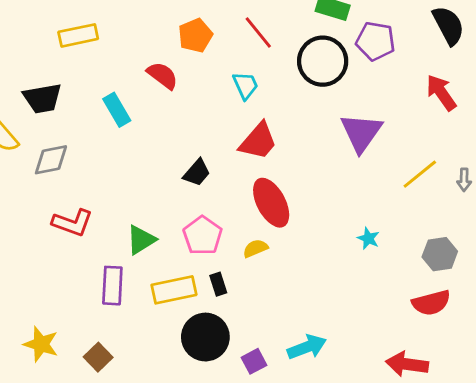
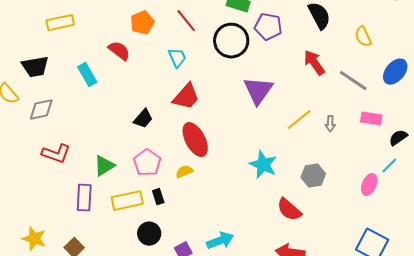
cyan star: (368, 238) -> (263, 165), size x1.8
red semicircle: (431, 303) -> (289, 210), moved, turned 56
black circle: (205, 337) -> (149, 234), size x0.7

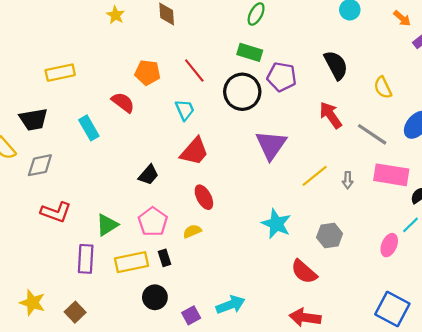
orange pentagon: (142, 23) -> (147, 73), turned 30
pink rectangle: (371, 119) -> (391, 175), size x1.5
red ellipse: (195, 140) -> (204, 197), size x0.7

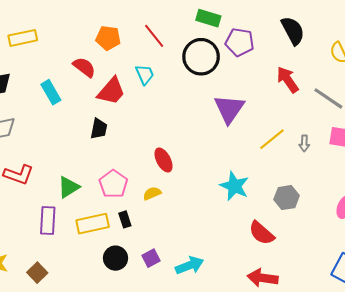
red trapezoid: (194, 151) -> (111, 91), moved
black trapezoid: (149, 175) -> (99, 129), moved, turned -30
purple square: (191, 315) -> (151, 258), moved

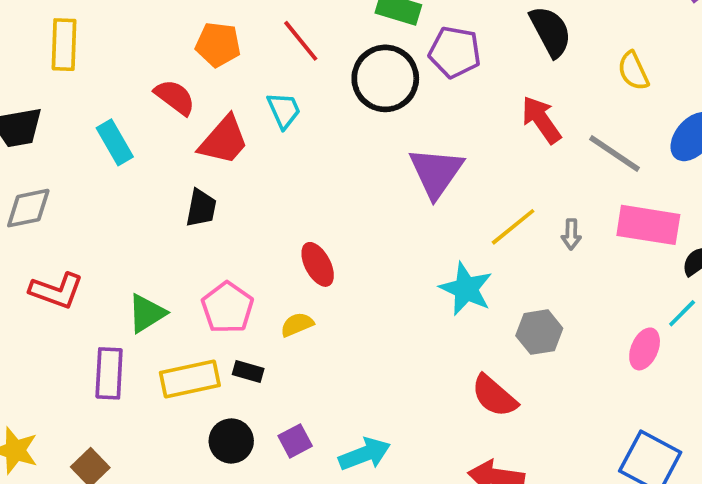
yellow rectangle: (23, 38) -> (64, 45), turned -76
cyan star: (234, 186) -> (466, 289), moved
black rectangle: (125, 219) -> (248, 371), turned -56

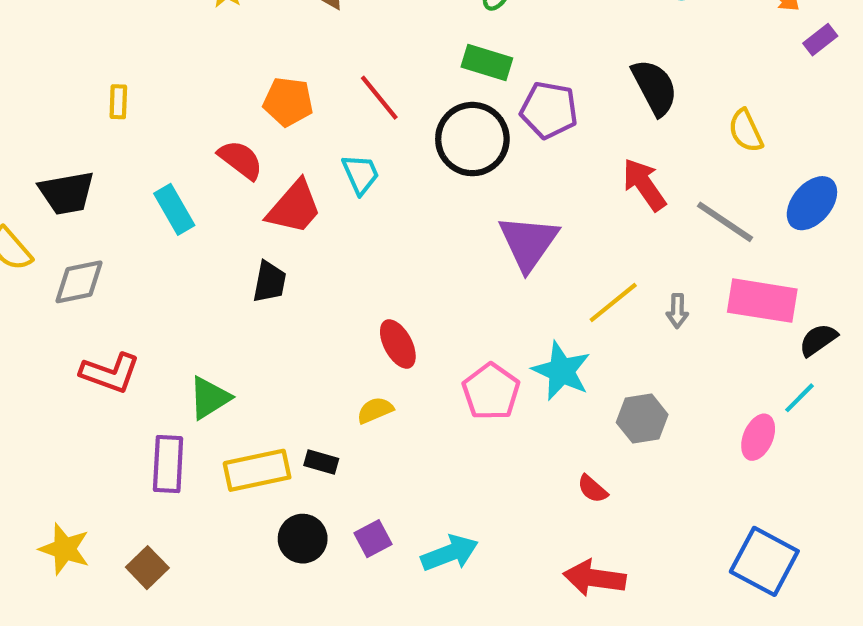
yellow rectangle: (64, 45) -> (118, 102), size x0.6
pink pentagon: (227, 308) -> (491, 392), moved
red semicircle: (494, 396) -> (592, 489), size x0.6

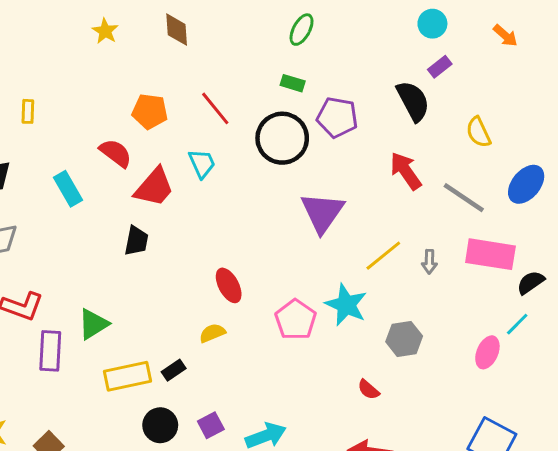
purple rectangle: (820, 40) -> (440, 67), moved
green rectangle: (487, 62) -> (293, 83), size x0.7
black rectangle: (321, 462) -> (174, 370), turned -50
purple rectangle: (168, 464) -> (50, 351), moved

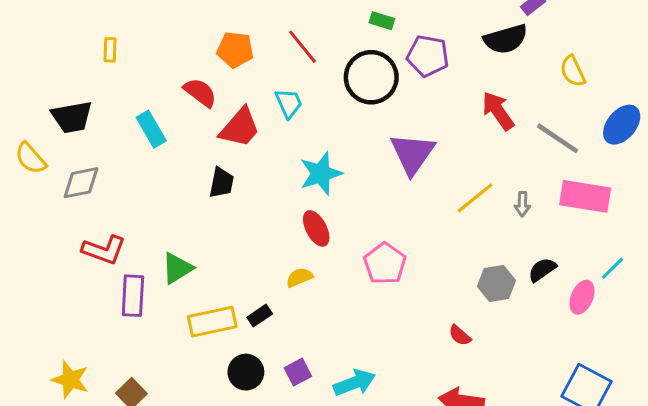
black semicircle: (413, 101) -> (506, 39), turned 102
black semicircle: (531, 282) -> (542, 270), moved
cyan star: (346, 305) -> (321, 173), moved, turned 30

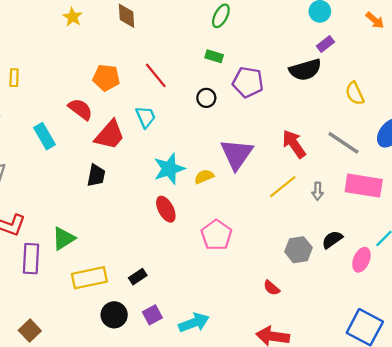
black circle: (371, 77) -> (206, 98), size x0.5
red arrow: (498, 111) -> (294, 144), moved
yellow semicircle: (299, 277) -> (204, 177), moved
black rectangle: (260, 316) -> (138, 277), moved

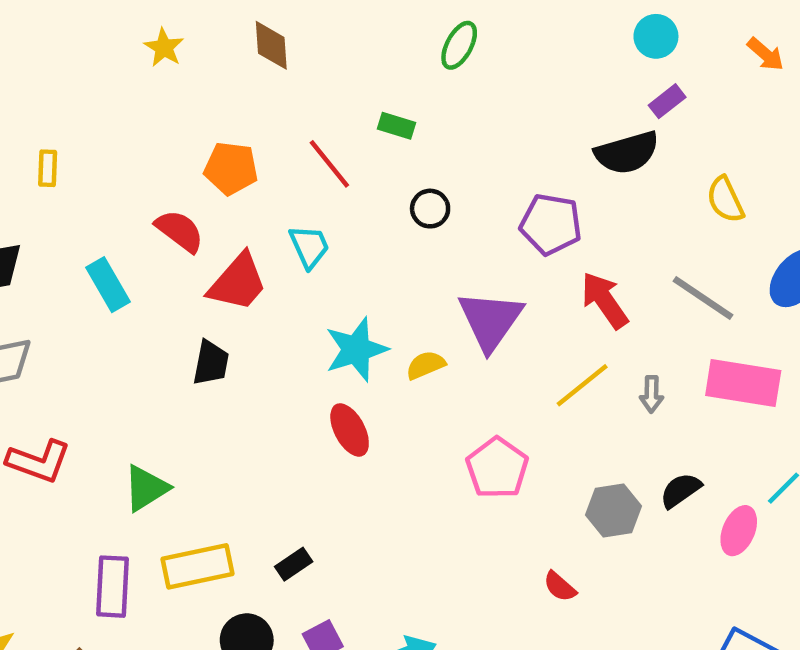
green rectangle: (214, 56) -> (397, 126), moved
purple pentagon: (248, 82) -> (551, 224), moved
pink pentagon: (216, 235) -> (497, 468), moved
purple rectangle: (31, 259) -> (112, 587), moved

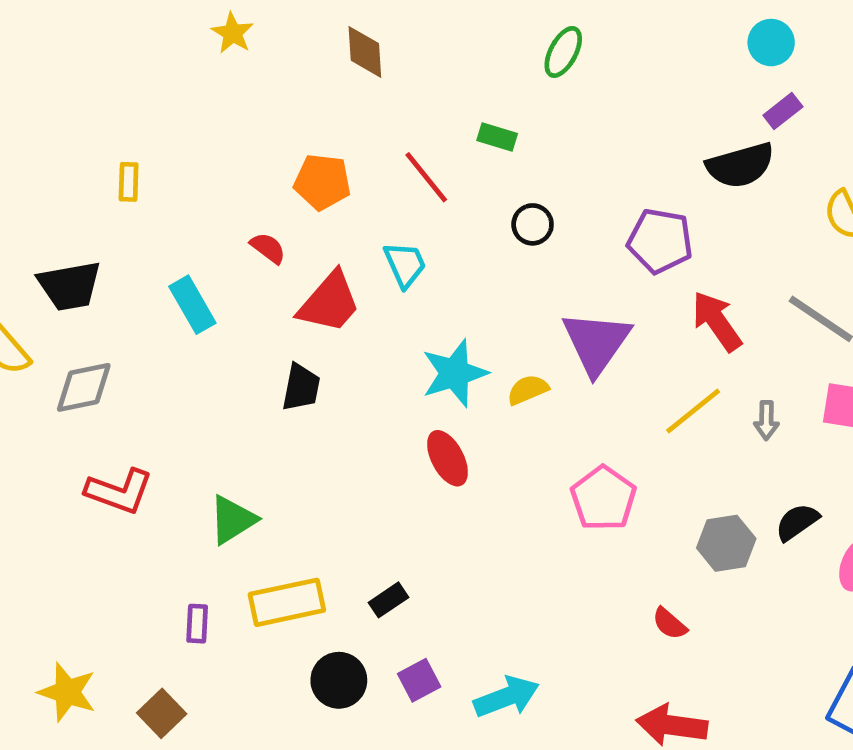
yellow star: (164, 48) -> (233, 33), moved
red semicircle: (180, 231) -> (268, 248), size x0.7
purple rectangle: (112, 587) -> (197, 624), size x0.6

